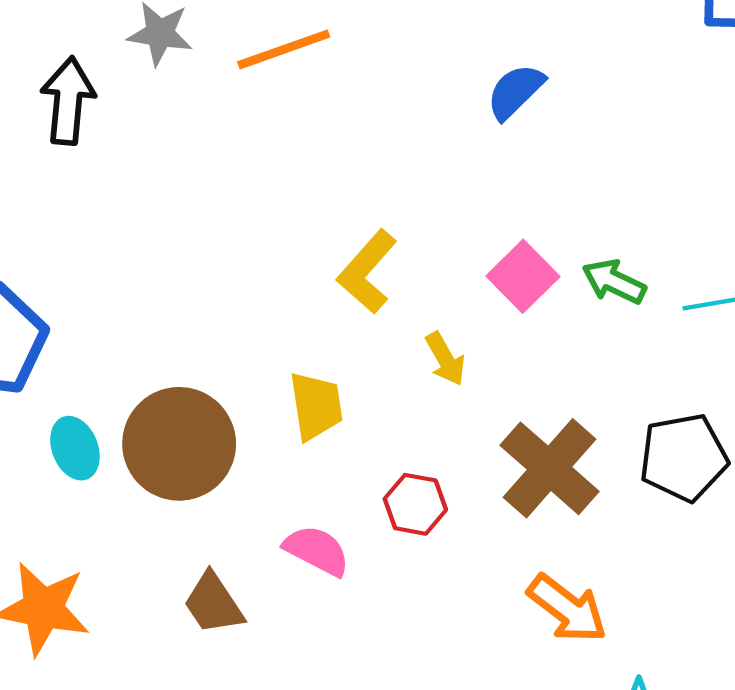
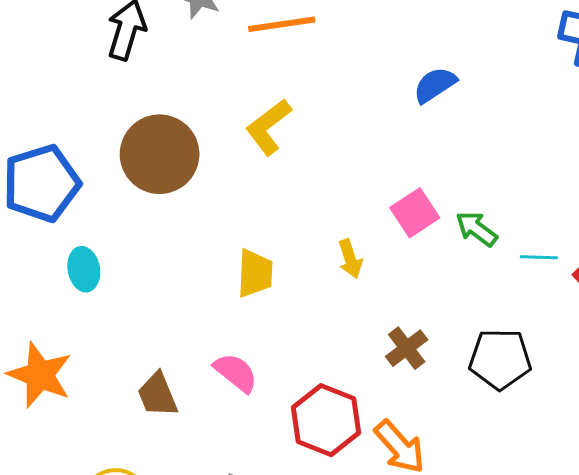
yellow L-shape: (367, 272) -> (268, 127), moved
brown circle: (179, 444) -> (160, 154), moved
brown cross: (550, 468) -> (407, 348), size x0.6
red hexagon: (415, 504) -> (326, 420), moved, size x1.6

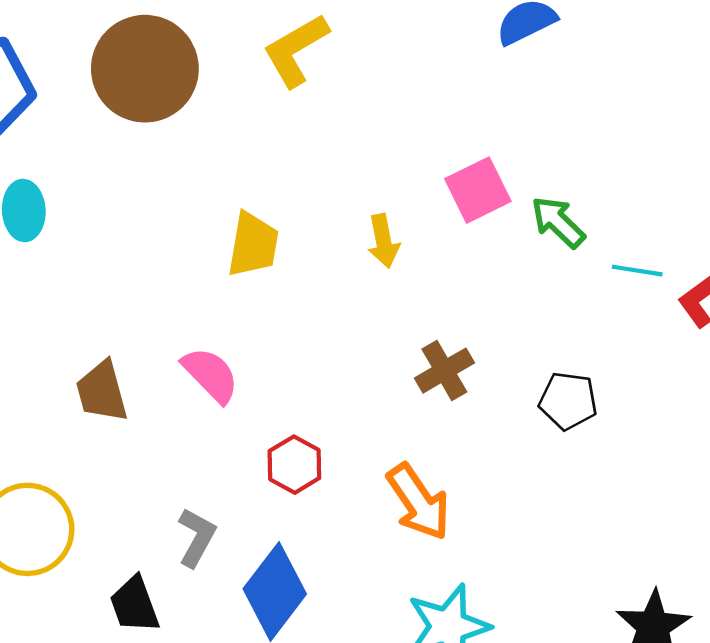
black pentagon: (500, 359) -> (568, 401), size x0.7
red hexagon: (326, 420) -> (294, 465), moved, size x0.6

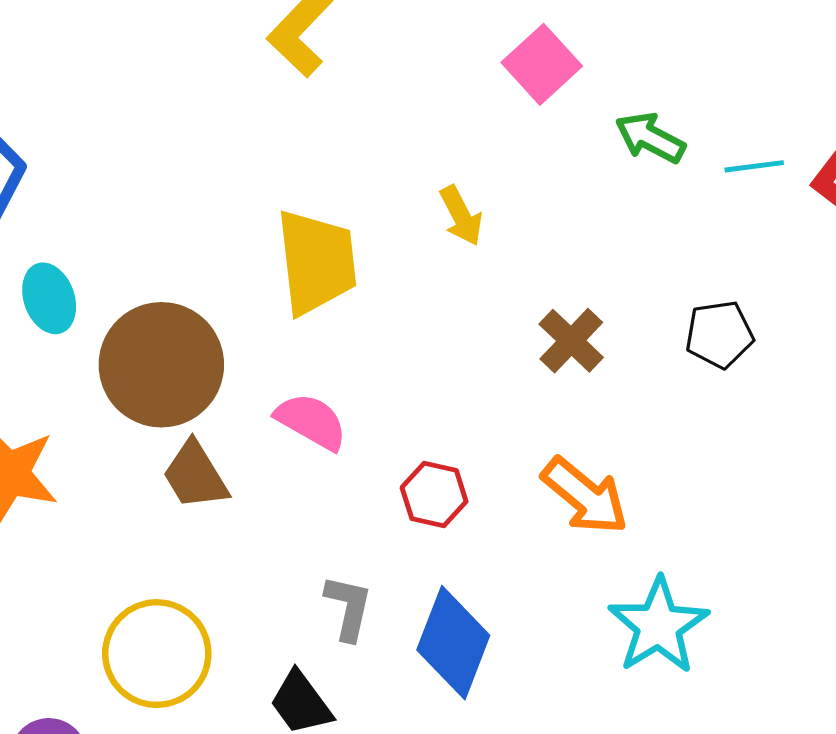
brown circle: (145, 69) -> (161, 365), moved
pink square: (478, 190) -> (542, 64), moved
yellow trapezoid: (253, 245) -> (316, 262), size x1.4

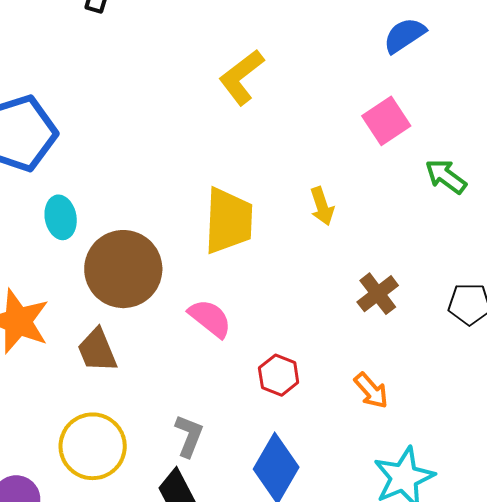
brown trapezoid: (195, 475) -> (97, 350), moved
orange arrow: (585, 496) -> (371, 391), size x0.7
gray L-shape: (348, 608) -> (189, 436), moved

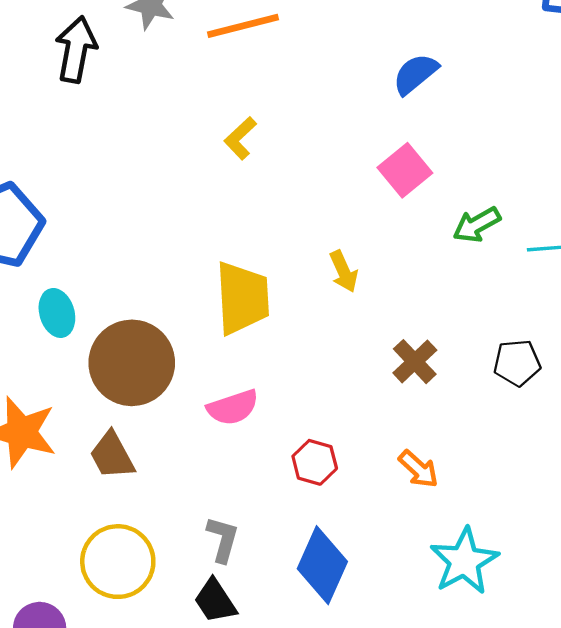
yellow L-shape: (241, 77) -> (240, 138), size x0.7
green arrow: (446, 176) -> (477, 225), turned -60
pink semicircle: (210, 318) -> (233, 407), turned 129

